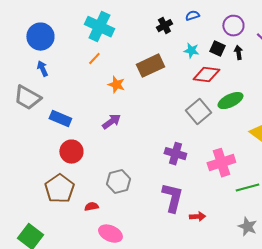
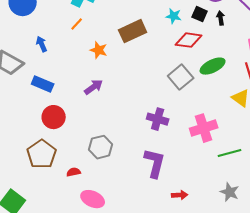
blue arrow: (42, 69) -> (42, 44), moved
red arrow: (197, 217) -> (180, 195), moved

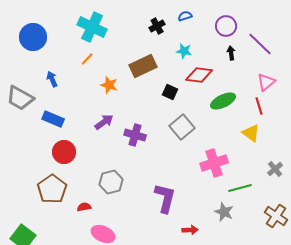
black square: (200, 14) -> (170, 92), moved
gray square: (181, 77) -> (182, 127), moved
purple cross: (158, 119) -> (135, 135), moved
gray star: (230, 192) -> (224, 212), moved

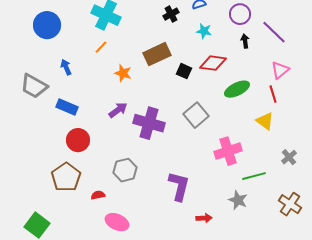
cyan star: (184, 51) -> (204, 31), moved
black square: (170, 92) -> (184, 71), moved
purple cross: (135, 135) -> (149, 123), size x1.4

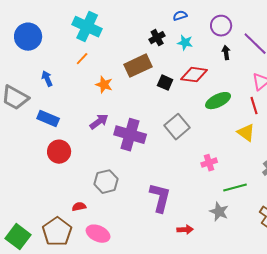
black cross: (171, 14) -> (157, 38), moved
pink cross: (228, 151) -> (209, 163), size x0.6
brown pentagon: (66, 177) -> (57, 232), moved

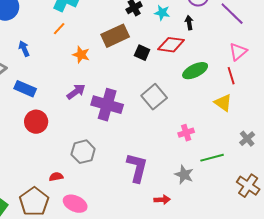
black arrow: (226, 53) -> (189, 23), moved
gray star: (219, 212) -> (184, 175), moved

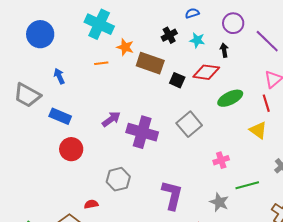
orange line: (59, 29) -> (101, 63), moved, turned 40
brown rectangle: (115, 36) -> (150, 63), turned 44
orange star: (81, 55) -> (125, 47), moved

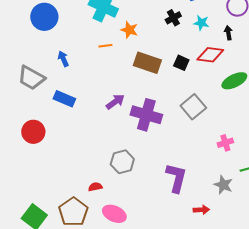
brown rectangle: (150, 63) -> (147, 63), moved
red circle: (71, 149) -> (33, 132), moved

